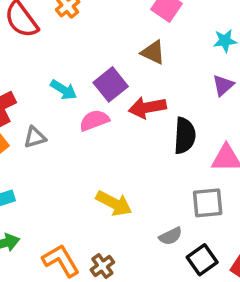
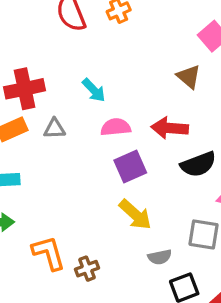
purple square: (111, 84) -> (130, 166), moved
black semicircle: (185, 136) -> (198, 164), turned 51
yellow arrow: (114, 203) -> (135, 215), moved

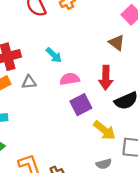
red arrow: (170, 128) -> (106, 78), turned -90
yellow arrow: (135, 215) -> (104, 130), moved

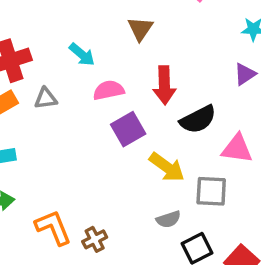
brown triangle: (117, 43) -> (140, 29), moved, turned 30

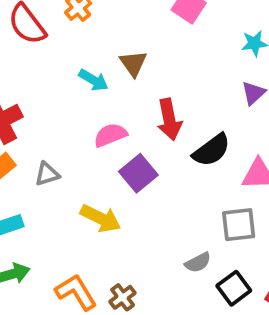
cyan arrow: (82, 55) -> (94, 80), moved
gray triangle: (46, 98) -> (47, 174), moved
yellow arrow: (167, 167) -> (101, 218), moved

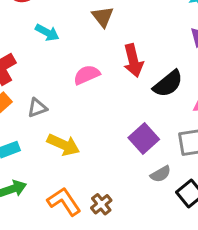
cyan arrow: (94, 80) -> (47, 32), moved
purple square: (138, 173) -> (144, 139), moved
yellow arrow: (101, 218) -> (63, 145), moved

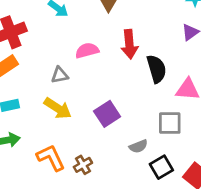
black semicircle: (168, 84) -> (157, 69), turned -76
gray triangle: (37, 108) -> (60, 75), moved
purple square: (144, 139) -> (107, 114), moved

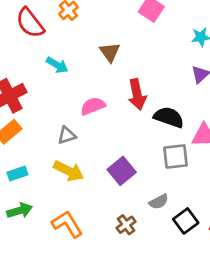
black semicircle: (157, 69) -> (169, 117), turned -48
gray square: (170, 123) -> (176, 156), moved
brown cross: (83, 165) -> (126, 225), moved

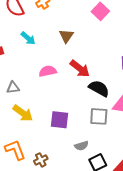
red arrow: (137, 94) -> (80, 69), turned -50
gray triangle: (67, 135) -> (13, 88), moved
purple square: (122, 171) -> (60, 120), turned 36
brown cross: (126, 225) -> (41, 160), moved

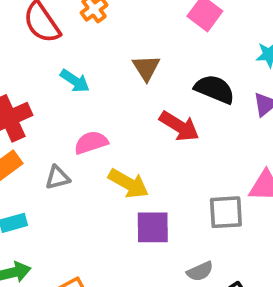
pink semicircle: (48, 71) -> (91, 143), moved
black semicircle: (99, 88) -> (215, 89), moved
yellow arrow: (23, 113) -> (128, 183), moved

